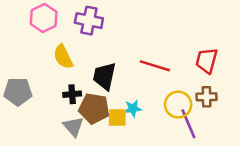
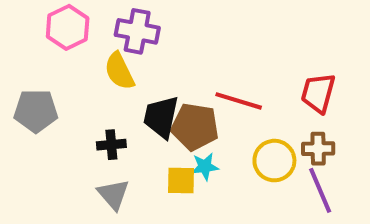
yellow semicircle: (63, 57) -> (119, 71), moved
gray pentagon: (18, 92) -> (36, 111), moved
brown pentagon: (94, 108) -> (195, 127), moved
purple line: (188, 124) -> (320, 190), moved

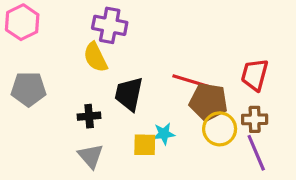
pink hexagon: (68, 27) -> (22, 22), moved
brown pentagon: (195, 127) -> (208, 102), moved

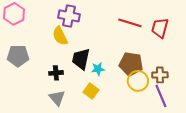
red trapezoid: (255, 75) -> (160, 28), moved
red line: (191, 81) -> (130, 23), moved
cyan star: (164, 134) -> (98, 69), moved
yellow square: (145, 145) -> (91, 91), turned 35

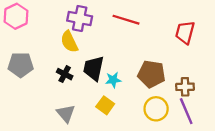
red line: (130, 23) -> (126, 20), moved
black cross: (56, 73) -> (65, 74), moved, turned 32
yellow circle: (138, 81) -> (156, 109), moved

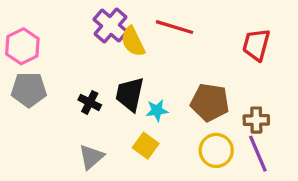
pink hexagon: (16, 16) -> (22, 46), moved
purple cross: (80, 19) -> (110, 25), turned 30
yellow semicircle: (69, 42) -> (133, 42), moved
gray triangle: (66, 113) -> (91, 157), turned 30

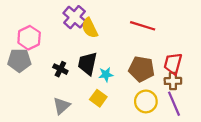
red line: (175, 27) -> (143, 26), moved
red trapezoid: (256, 45) -> (173, 64), moved
pink hexagon: (22, 46) -> (29, 38), moved

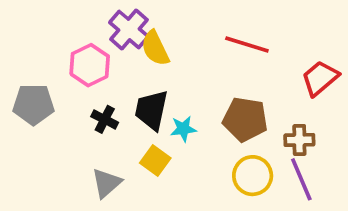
pink hexagon: (29, 38) -> (90, 65), moved
red trapezoid: (173, 64) -> (320, 78), moved, turned 35
yellow square: (98, 98) -> (155, 161), moved

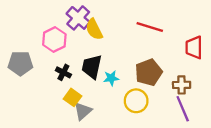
red trapezoid: (320, 78) -> (194, 47), turned -50
brown pentagon: (245, 119) -> (149, 72), turned -30
yellow square: (155, 161) -> (73, 97), moved
yellow circle: (253, 176) -> (136, 101), moved
gray triangle: (107, 183) -> (83, 111), moved

